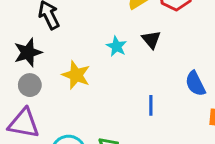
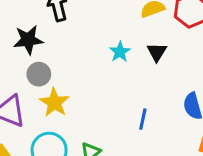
yellow star: (76, 75) -> (54, 103), moved
gray circle: (30, 85) -> (39, 74), moved

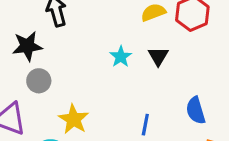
yellow star: (54, 103) -> (74, 119), moved

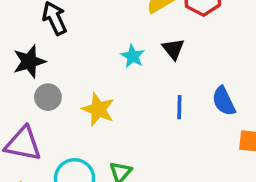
yellow star: (74, 119) -> (98, 109), moved
blue line: (145, 125) -> (179, 107), moved

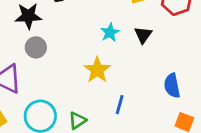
blue line: (179, 107) -> (120, 105), moved
yellow star: (98, 109) -> (97, 70), moved

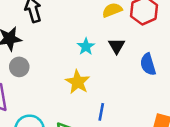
blue semicircle: (172, 86) -> (148, 64), moved

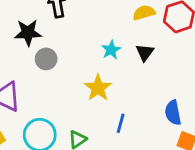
blue semicircle: (148, 64) -> (173, 113), moved
gray circle: (19, 67) -> (46, 59), moved

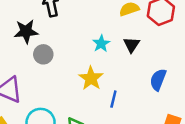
blue semicircle: (173, 113) -> (158, 80), moved, turned 35
blue line: (121, 123) -> (113, 99), moved

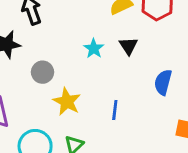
gray circle: (43, 54) -> (43, 72), moved
yellow star: (91, 78) -> (67, 102), moved

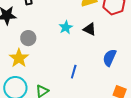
black triangle: (128, 46) -> (90, 29), turned -40
yellow star: (67, 102) -> (19, 58), moved

